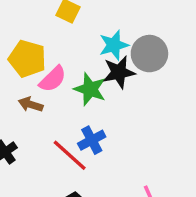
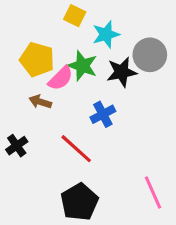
cyan star: (114, 45) -> (106, 34), moved
green star: (90, 89) -> (82, 66), moved
blue cross: (92, 140) -> (103, 114), moved

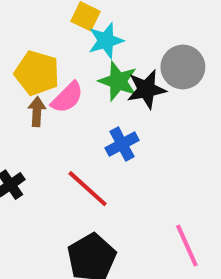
cyan star: (106, 34) -> (106, 41), moved
green star: (82, 66) -> (118, 81), moved
brown arrow: (40, 102) -> (37, 112), moved, turned 75

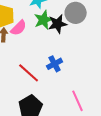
green star: (118, 81) -> (44, 20), turned 30
blue cross: (122, 144) -> (55, 64), moved

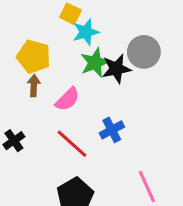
pink semicircle: (19, 28) -> (67, 99), moved

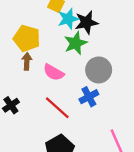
gray circle: (144, 52) -> (99, 70), moved
black star: (116, 69) -> (86, 22), moved
pink semicircle: (67, 99) -> (54, 72), turned 75

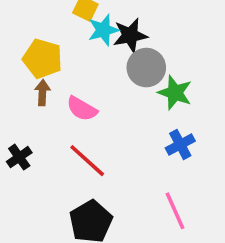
green star: (75, 43) -> (175, 93), moved, turned -30
gray circle: (99, 70) -> (146, 68), moved
blue cross: (89, 97) -> (180, 145), moved

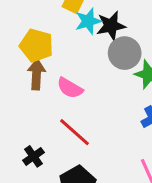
brown arrow: (42, 93) -> (36, 74), size x1.4
black cross: (19, 157) -> (33, 156), moved

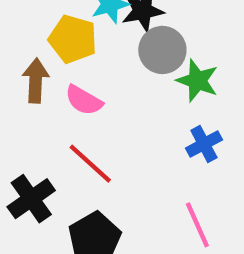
yellow pentagon: (36, 45) -> (73, 39), moved
black cross: (33, 156) -> (31, 199), size x1.5

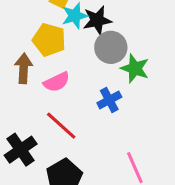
pink semicircle: (84, 100) -> (57, 82), turned -56
blue cross: (204, 144) -> (109, 100), moved

